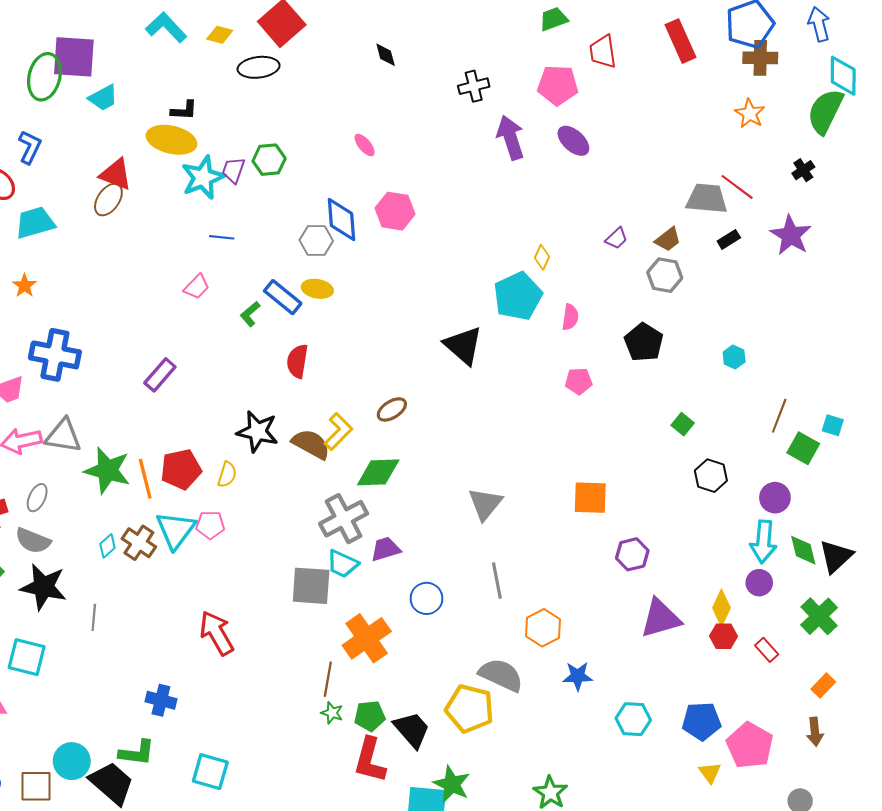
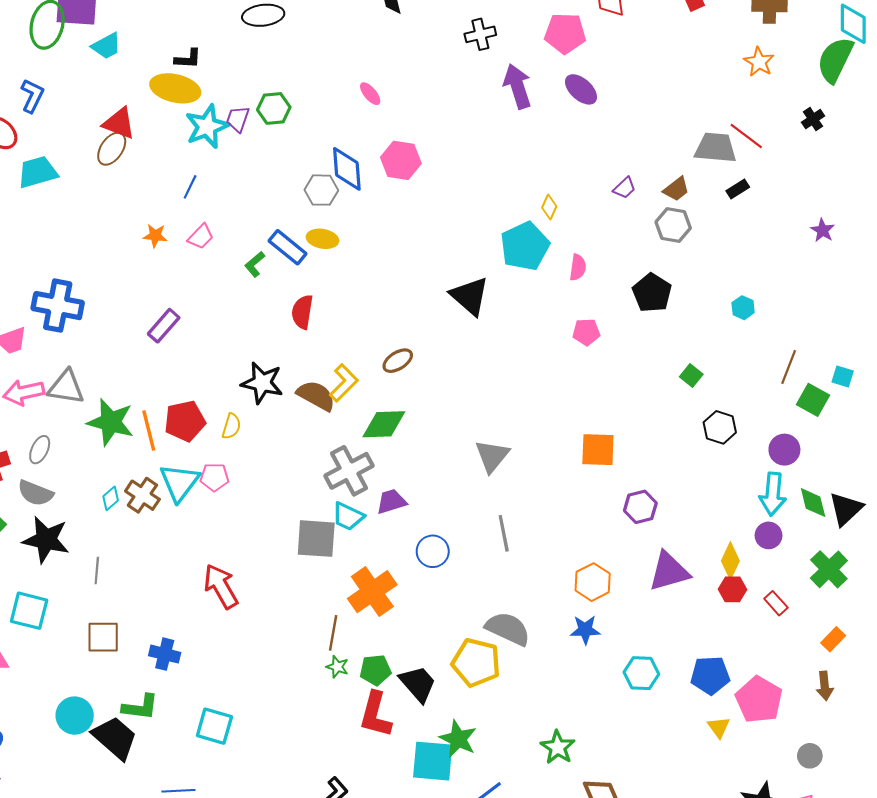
purple star: (791, 235) -> (823, 230), moved, size x0.6
blue line: (222, 237) -> (190, 187), moved, turned -70
orange star: (24, 286) -> (155, 236), moved, turned -30
orange hexagon: (543, 628) -> (593, 582), moved
brown square: (36, 786) -> (103, 637), moved

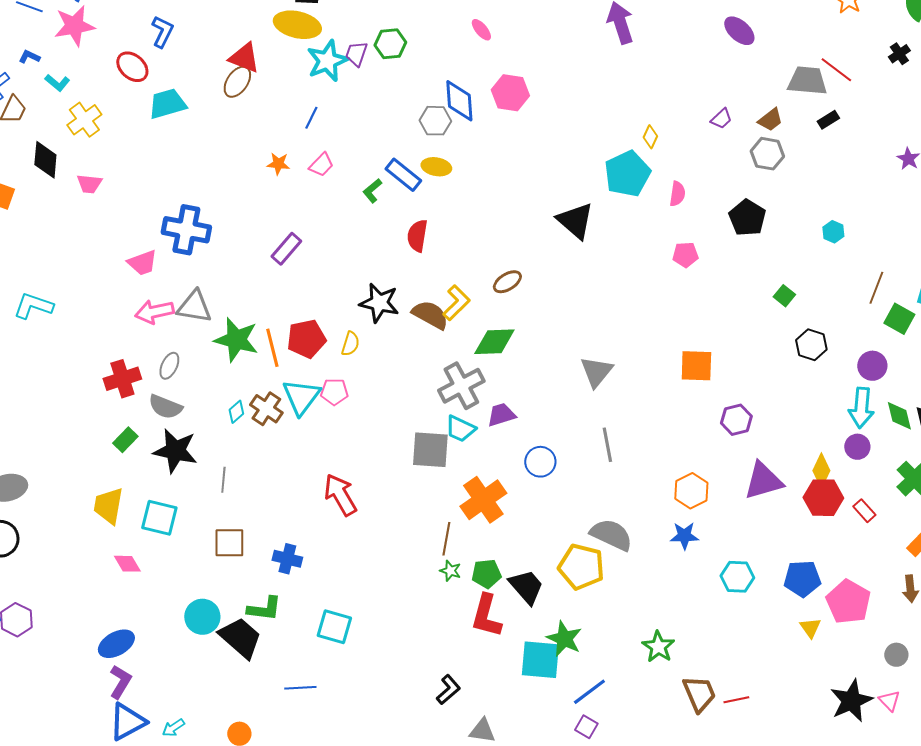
purple ellipse: (581, 89) -> (739, 31), moved
red hexagon: (732, 589) -> (823, 498), size x1.5

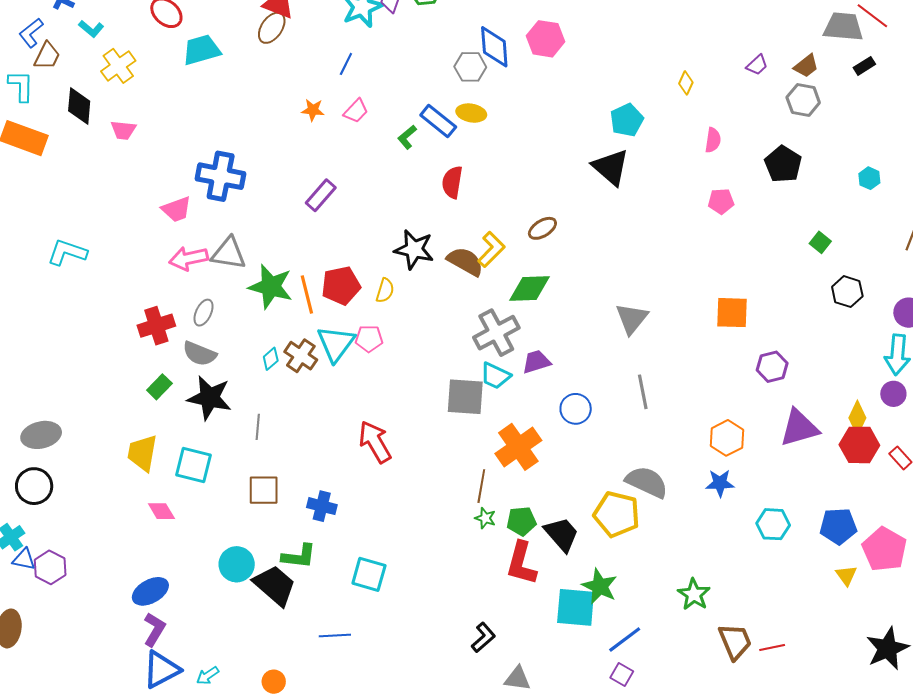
cyan pentagon: (627, 174) -> (627, 120), moved, size x0.7

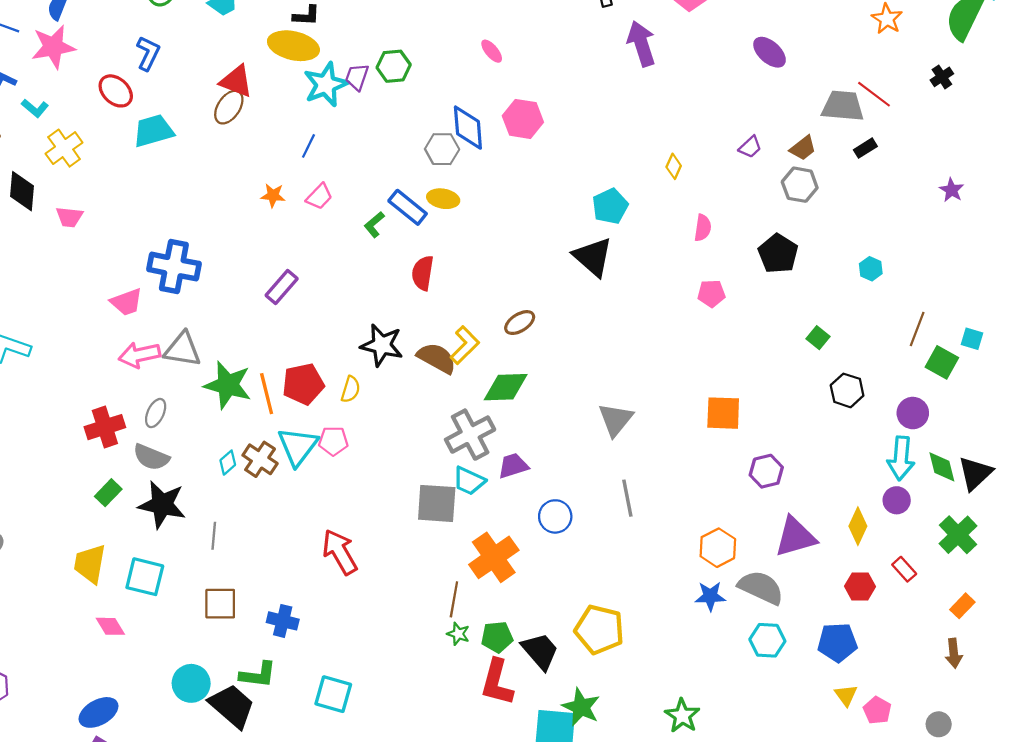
red hexagon: (859, 445) -> (860, 586), moved, size x0.7
gray semicircle: (647, 482) -> (761, 588), moved
pink pentagon: (884, 549) -> (877, 710), moved, size x0.6

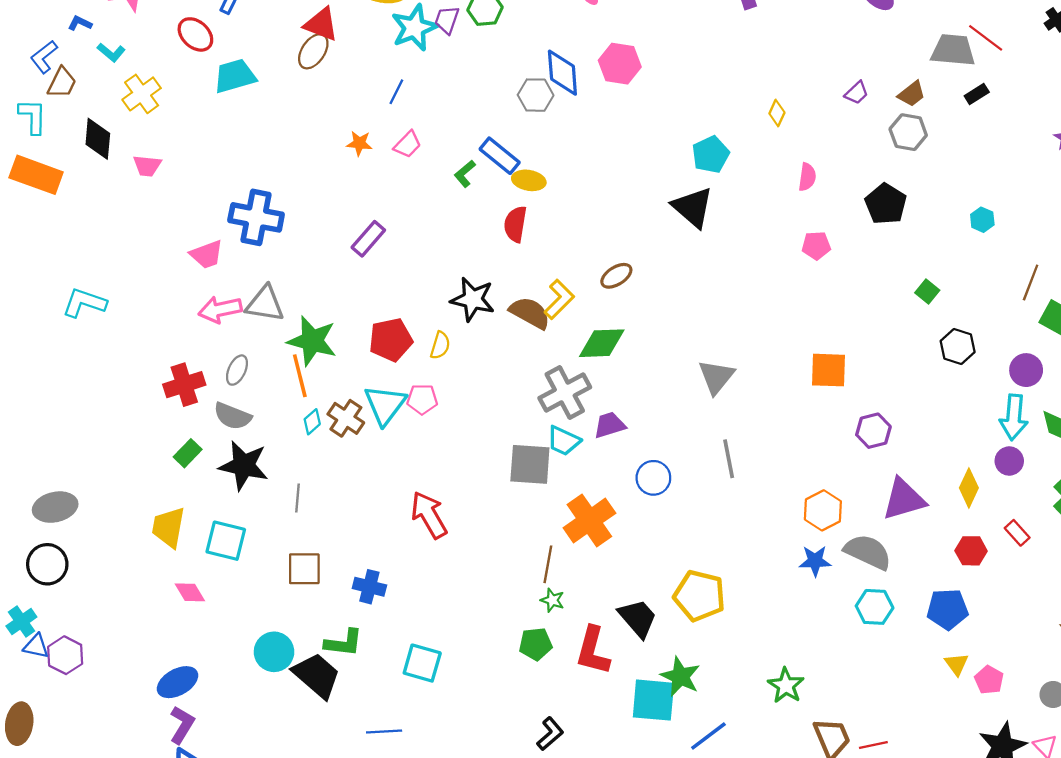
yellow ellipse: (443, 199) -> (529, 180), moved
orange line: (267, 394) -> (300, 376), moved
green pentagon: (497, 637) -> (536, 644), moved

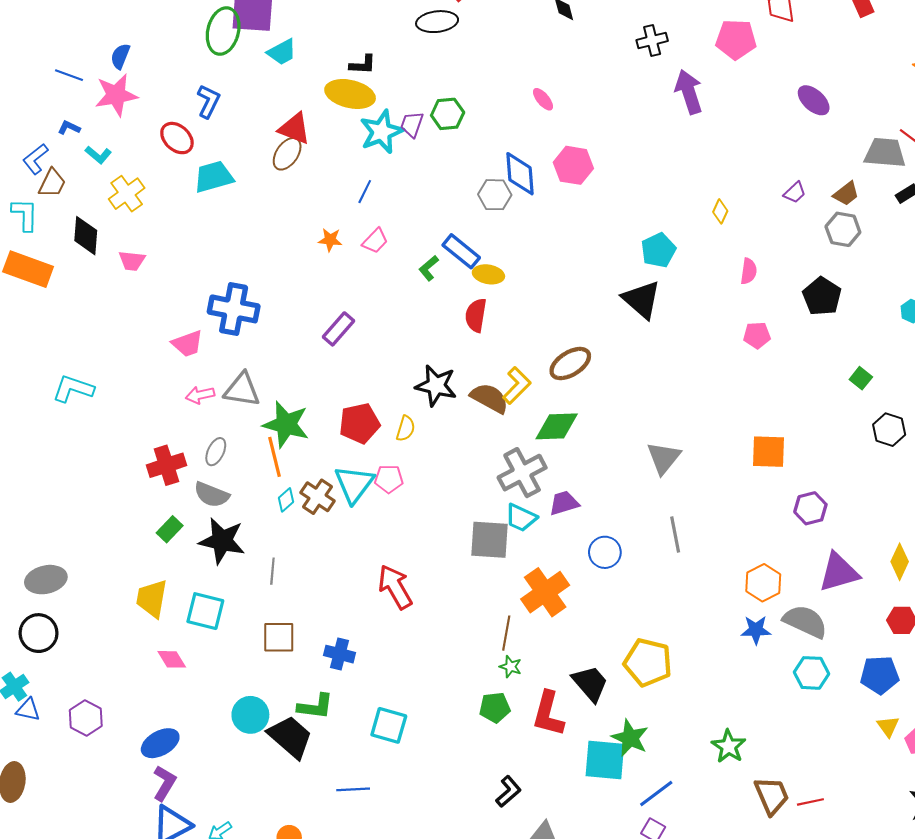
brown ellipse: (616, 276) -> (570, 364), size x1.4
pink arrow: (220, 309) -> (200, 395), size x0.7
purple hexagon: (65, 655) -> (86, 718), moved

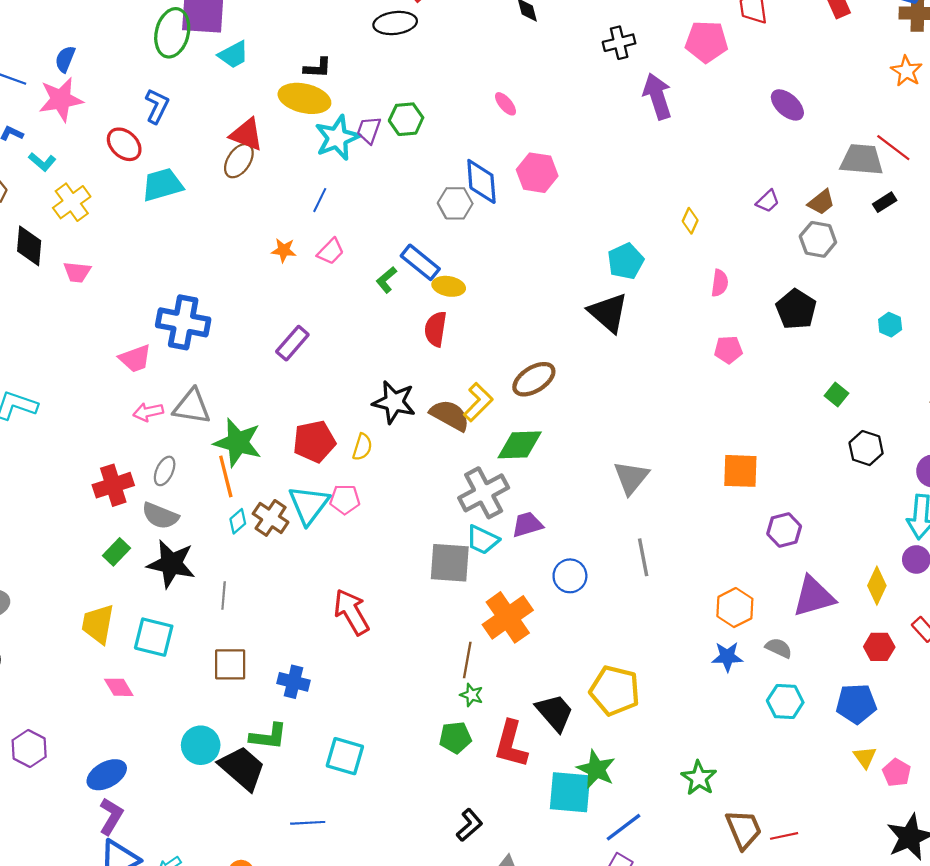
gray semicircle: (805, 622) -> (779, 648), size x0.6

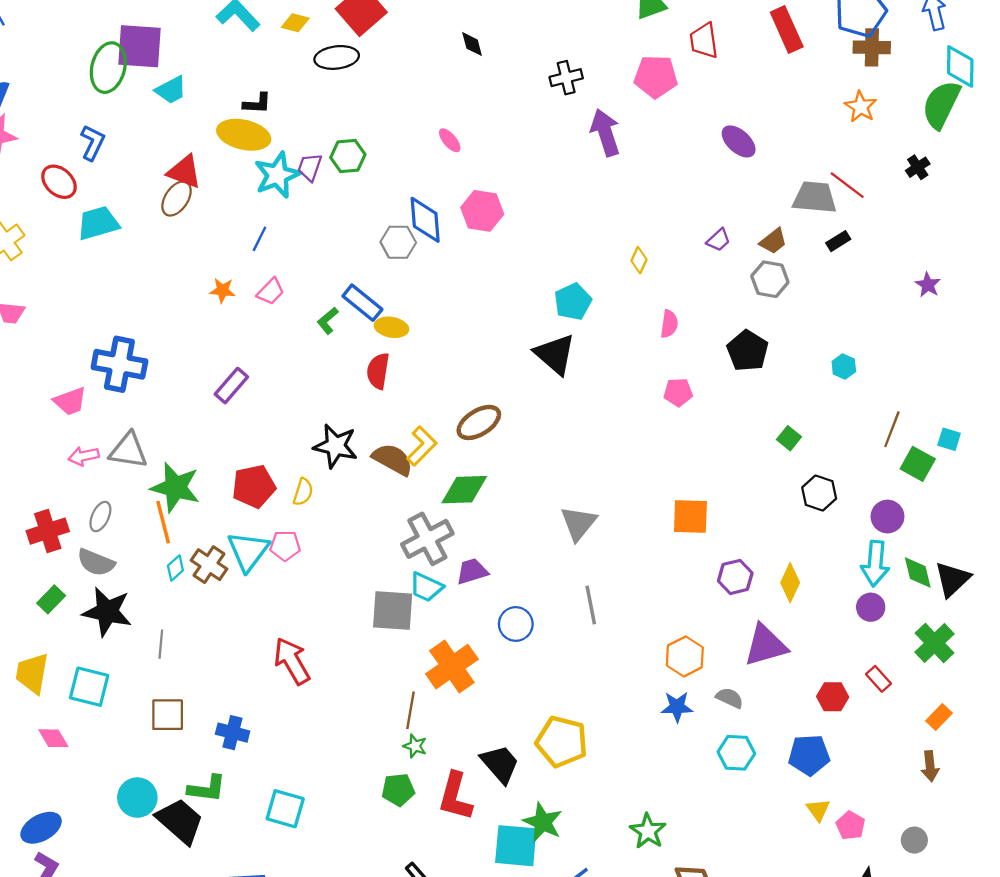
yellow diamond: (877, 586) -> (790, 583), moved

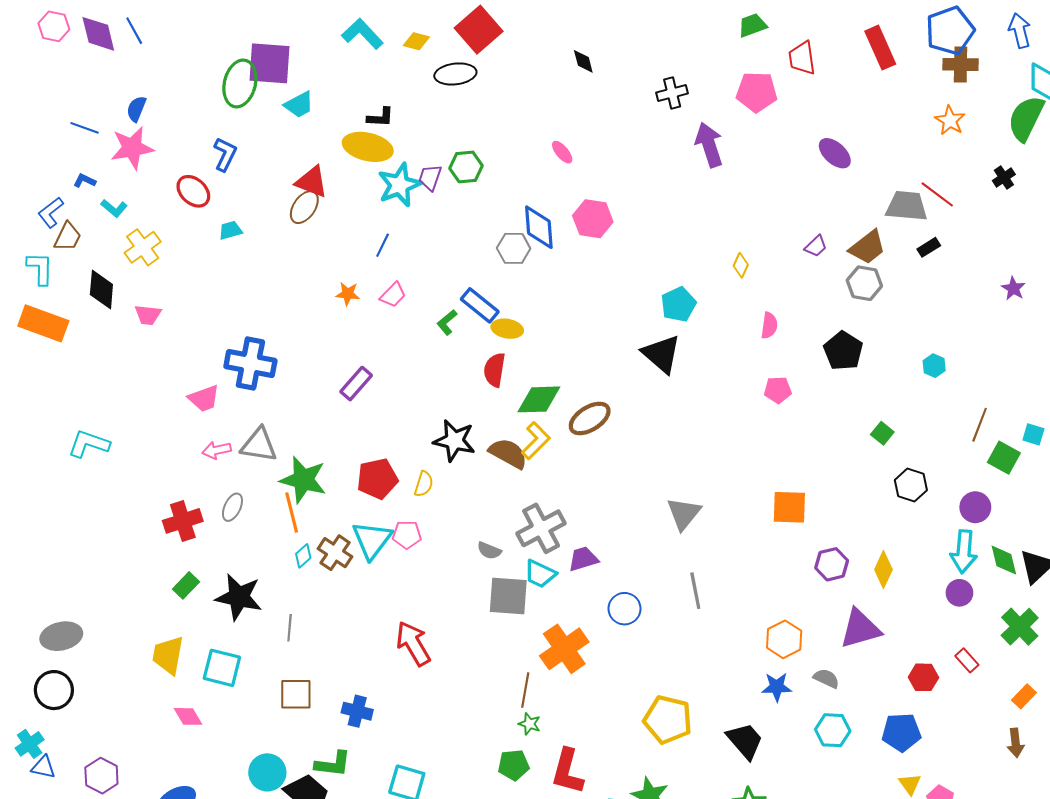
cyan trapezoid: (98, 223) -> (230, 230), size x0.6
brown trapezoid: (773, 241) -> (868, 247), size x1.4
green diamond: (464, 490) -> (539, 399), moved
gray semicircle: (96, 562) -> (489, 551), moved, size x0.7
black trapezoid: (500, 764) -> (745, 741), moved

